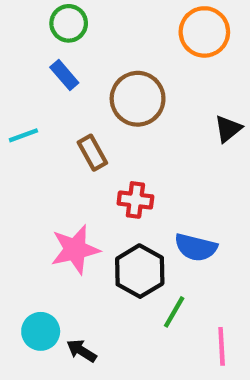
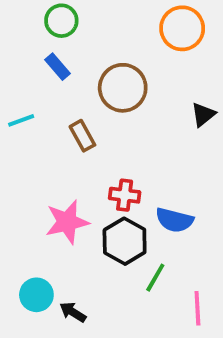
red cross: (135, 200) -> (125, 195), moved

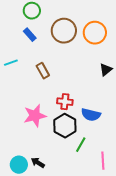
orange circle: (182, 28) -> (95, 33), moved
brown circle: (123, 88) -> (64, 31), moved
black triangle: (203, 115) -> (106, 70), moved
cyan circle: (36, 295) -> (19, 165), moved

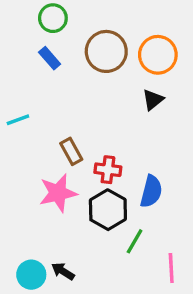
cyan line: (11, 63) -> (18, 120), moved
black triangle: (106, 70) -> (153, 100), moved
brown rectangle: (43, 71) -> (71, 151), moved
blue semicircle: (91, 115) -> (151, 191), turned -90

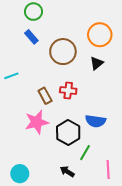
brown circle: (106, 51) -> (63, 52), moved
red cross: (108, 170) -> (68, 91), moved
blue semicircle: (151, 191) -> (96, 121), turned 84
black arrow: (63, 271) -> (67, 172), moved

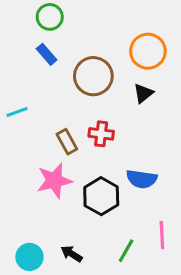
green line: (85, 153) -> (126, 251), moved
pink line: (108, 169) -> (162, 235), moved
black arrow: (67, 172) -> (72, 254), moved

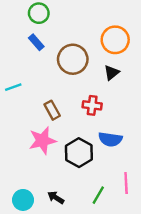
red cross: (101, 134) -> (92, 105), moved

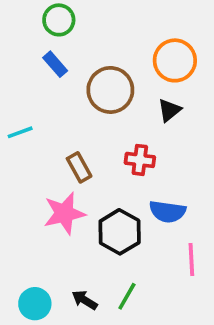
pink line: (126, 183) -> (191, 259), moved
green line: (98, 195) -> (127, 296), moved

